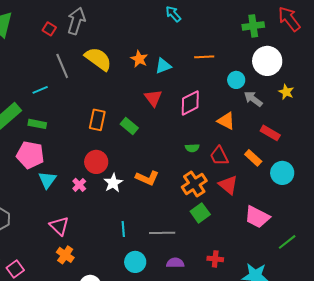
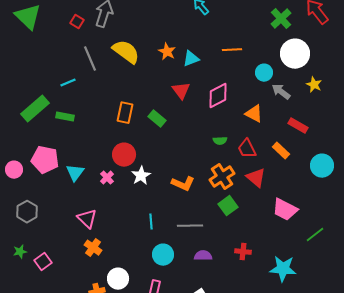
green cross: (253, 26) -> (281, 19), turned -35
pink pentagon: (30, 155) -> (45, 160), moved
cyan circle: (282, 173) -> (322, 166), moved
orange L-shape: (147, 178) -> (183, 184), moved

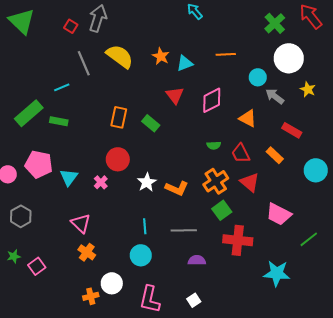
white star: (141, 176) -> (147, 182), moved
red cross: (243, 252) -> (238, 240), moved, size x1.8
cyan circle: (163, 255) -> (141, 255), moved

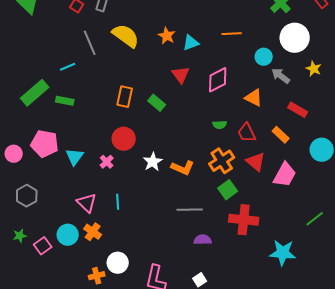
pink trapezoid: (279, 214) -> (285, 175), moved, turned -88
cyan line: (145, 226) -> (118, 202), moved
cyan circle: (141, 255) -> (68, 235), moved

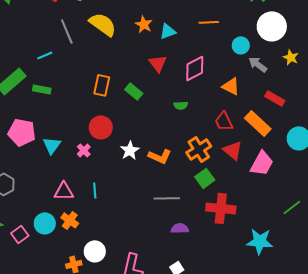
green semicircle: (220, 125) -> (181, 105), moved
orange rectangle: (281, 135) -> (258, 123), size x1.5
pink triangle: (87, 203) -> (64, 191), turned -45

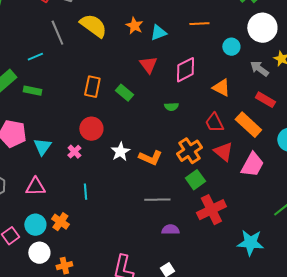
gray arrow: (258, 64) -> (259, 69), moved
pink triangle: (64, 191) -> (35, 187), moved
red cross: (221, 208) -> (211, 210), turned -32
white circle: (95, 251) -> (39, 253), moved

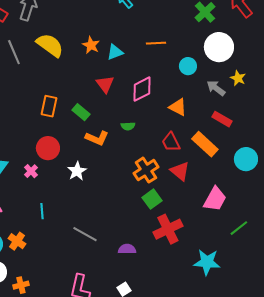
orange L-shape: (150, 158) -> (97, 138), moved
pink trapezoid: (252, 165) -> (215, 199), moved
gray line: (157, 200) -> (85, 234), moved, turned 30

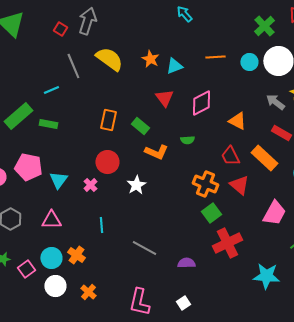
cyan circle: (188, 66) -> (249, 62), moved
orange cross: (146, 170) -> (205, 184), turned -35
orange cross: (21, 285) -> (88, 292), moved, turned -35

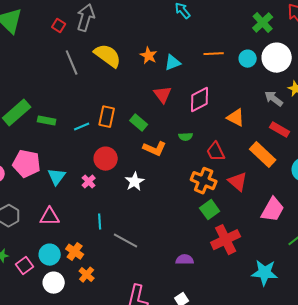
cyan line: (51, 90) -> (82, 127), moved
red trapezoid: (230, 156) -> (216, 152), moved
gray line: (144, 248) -> (126, 241), moved
orange cross: (88, 292) -> (87, 275), moved

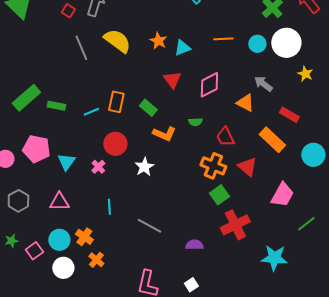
gray arrow: (274, 99) -> (263, 84), moved
gray line: (126, 241) -> (149, 226), moved

